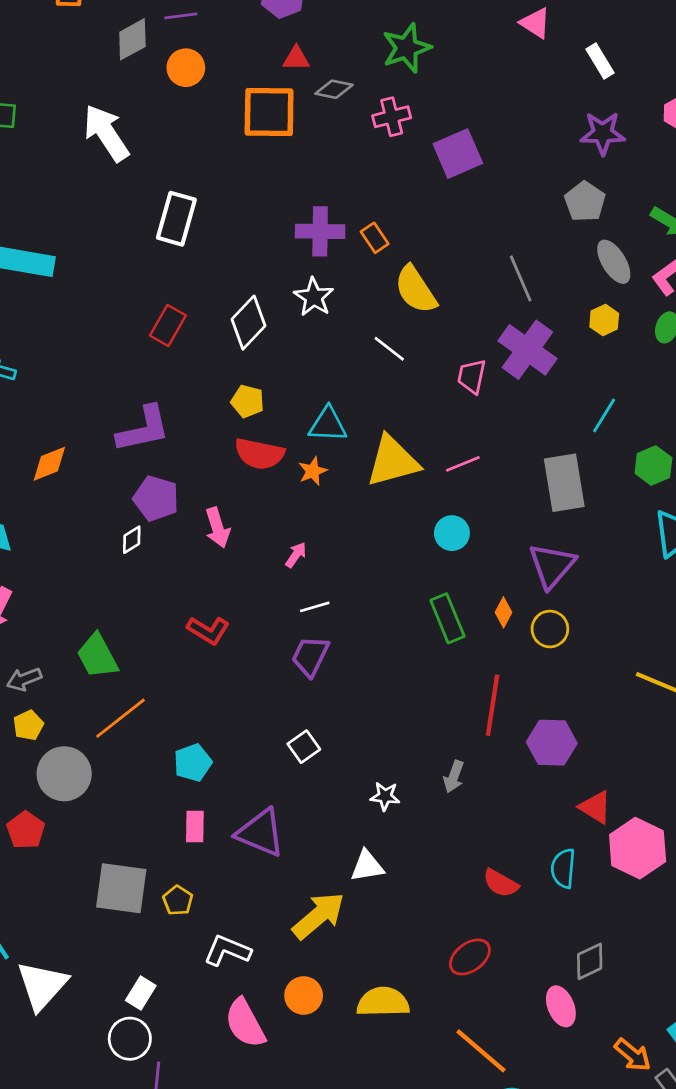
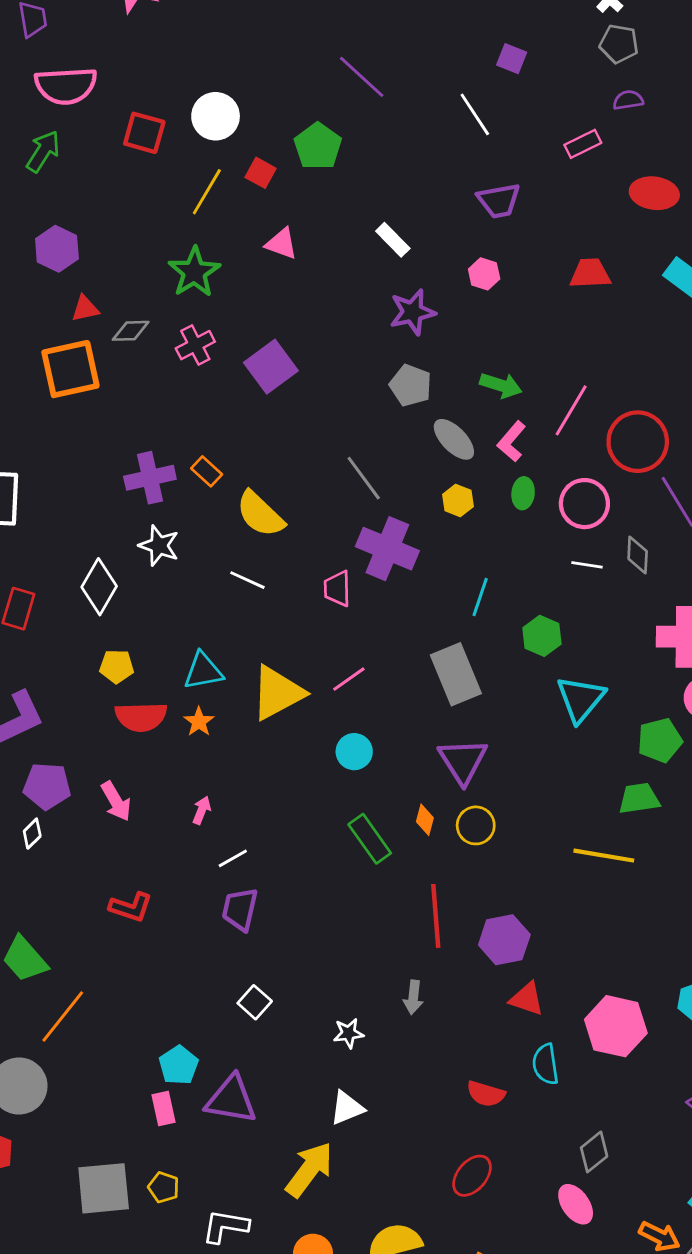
pink triangle: (535, 23) -> (281, 244), moved
cyan pentagon: (193, 763) -> (179, 1065), moved
red triangle: (595, 807) -> (527, 999), moved

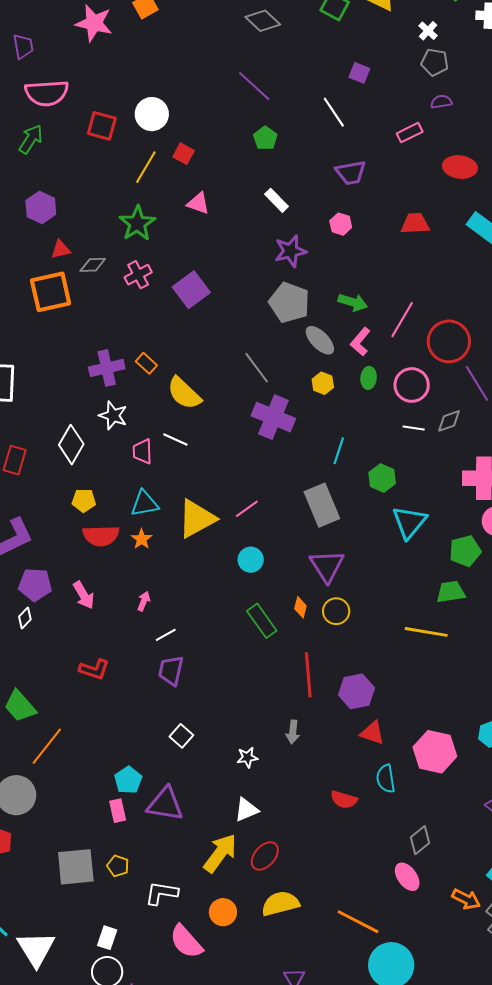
green pentagon: (318, 146) -> (265, 138), moved, size x0.7
gray pentagon: (411, 385) -> (289, 303), size x1.4
gray diamond: (638, 555) -> (449, 421), turned 68
pink trapezoid: (337, 589) -> (142, 451), moved
red ellipse: (472, 1176) -> (265, 856), moved

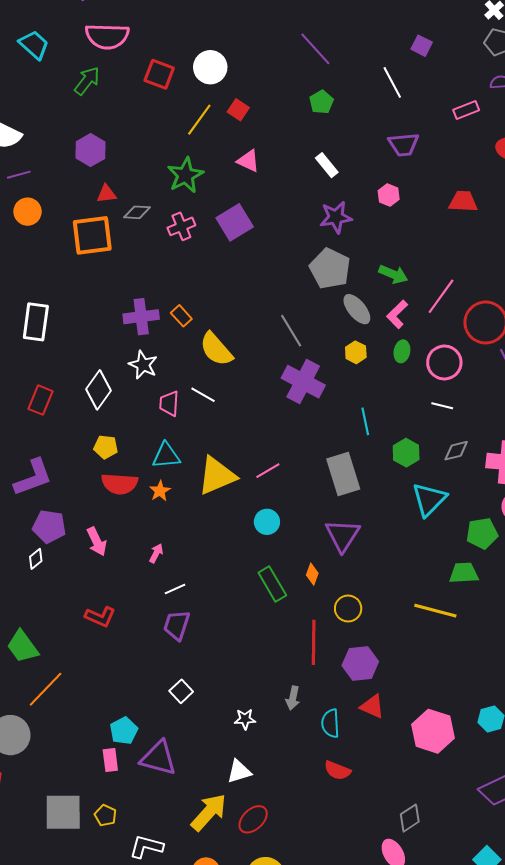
purple square: (191, 290) -> (235, 222), moved
gray diamond: (449, 421) -> (456, 451), moved
cyan line: (339, 451) -> (365, 421), turned -36
yellow circle: (336, 611) -> (348, 609), moved
cyan semicircle: (386, 779) -> (330, 723), moved

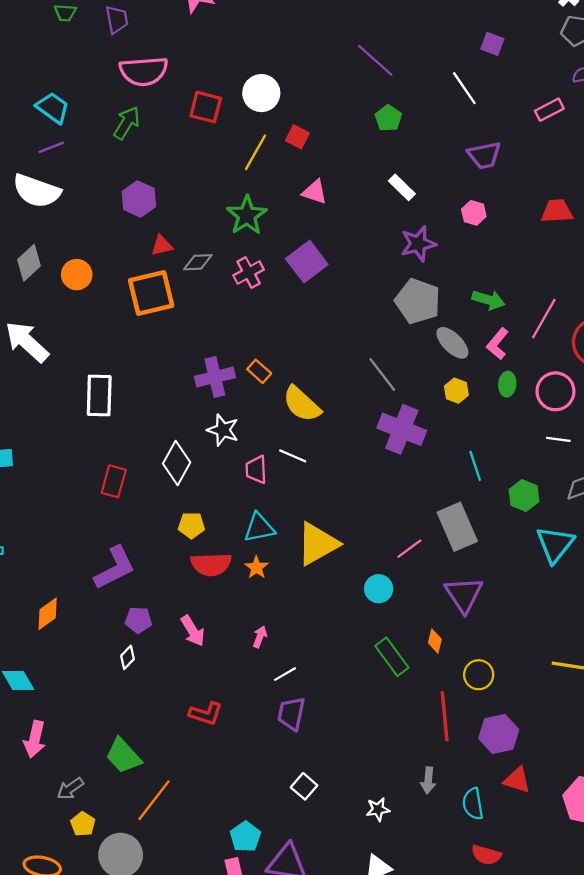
cyan trapezoid: (34, 45) -> (53, 108), moved
purple line: (19, 175) -> (51, 147), moved
pink line: (268, 471) -> (409, 549), moved
purple pentagon: (49, 526) -> (138, 620), size x0.7

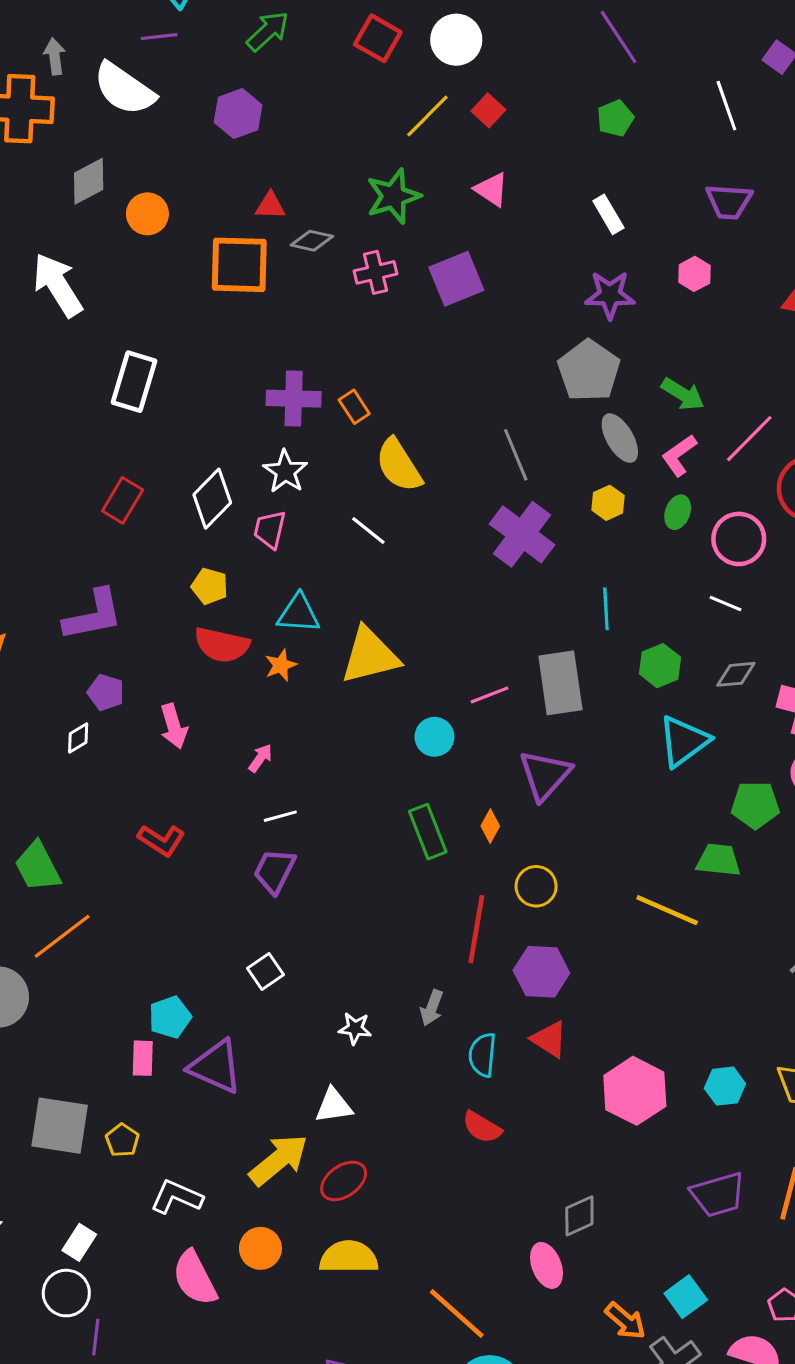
purple hexagon: (139, 199) -> (238, 114), moved
pink trapezoid: (256, 470) -> (270, 530), moved

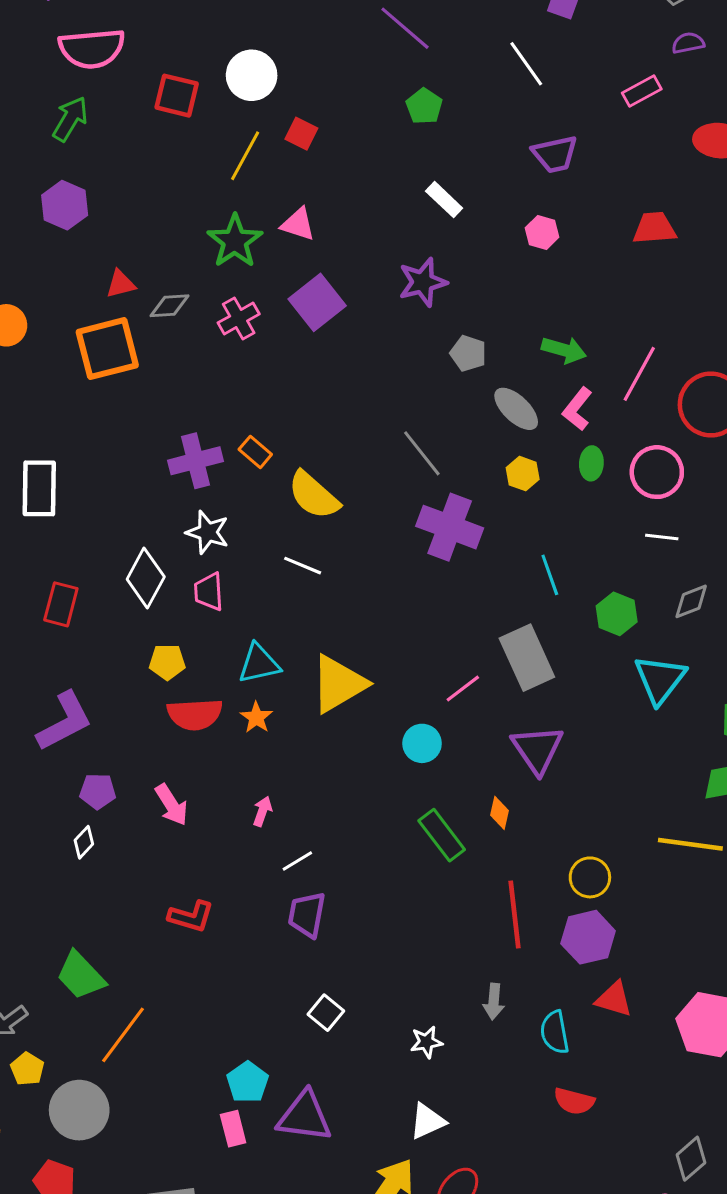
pink triangle: (492, 189) -> (298, 224), moved
purple star: (610, 295) -> (423, 282), moved
gray pentagon: (589, 371) -> (468, 353), size x0.6
yellow circle: (536, 886) -> (590, 877), moved

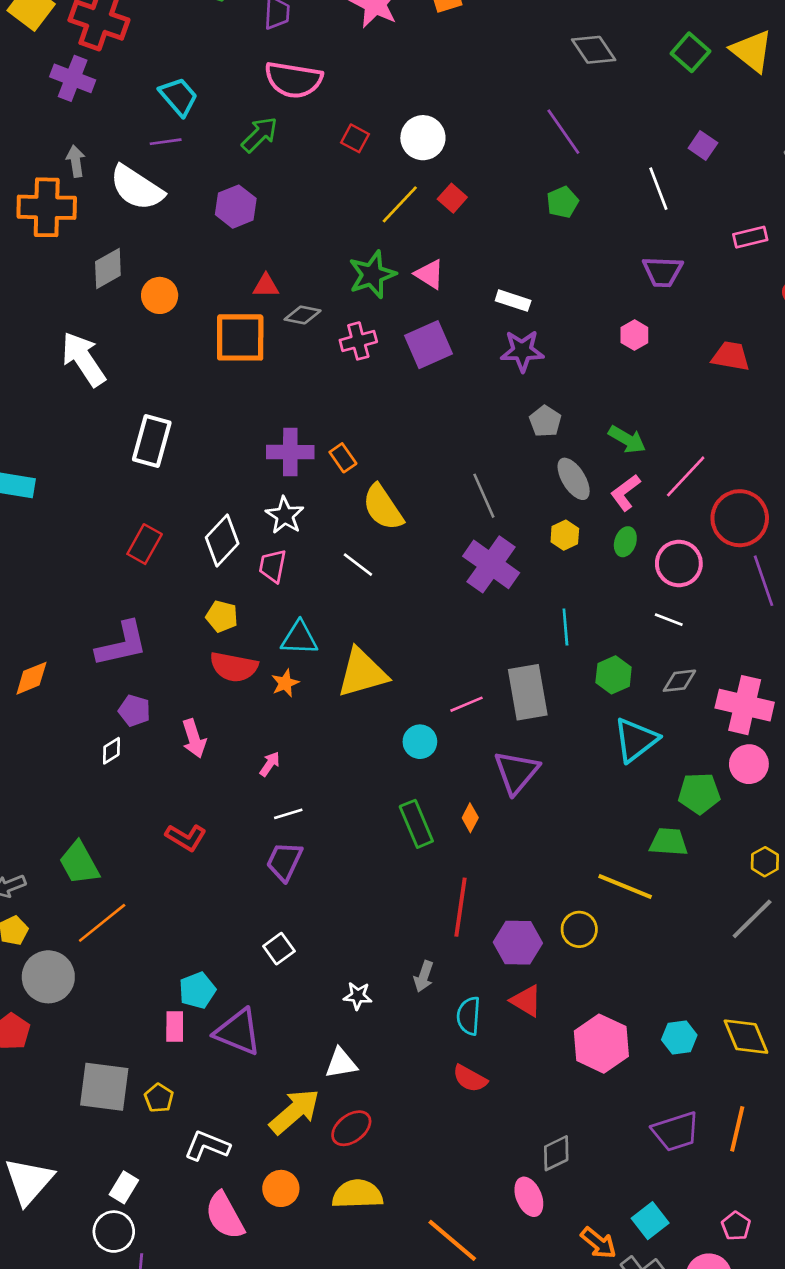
red square: (177, 96) -> (355, 138), size x0.7
white rectangle: (444, 200) -> (513, 301), moved, turned -40
yellow circle: (590, 877) -> (579, 929), moved

